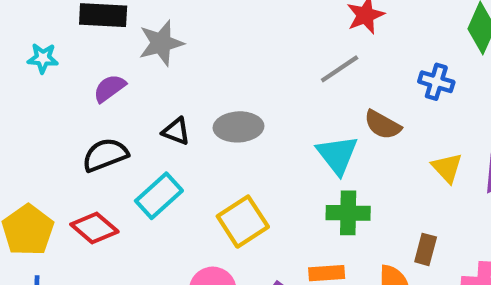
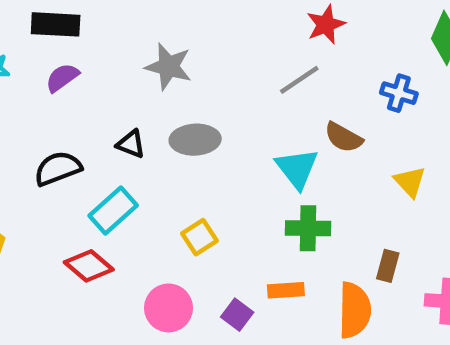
gray star: (161, 43) -> (169, 67), moved, turned 30
purple semicircle: (109, 88) -> (62, 78), moved
yellow square: (243, 222) -> (200, 237), size x0.7
red diamond: (94, 228) -> (89, 266), moved

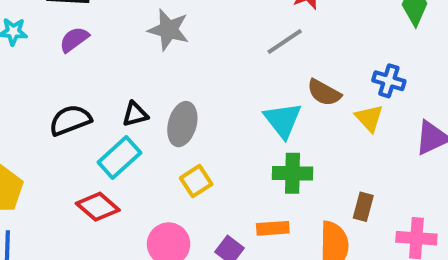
blue cross: (399, 93) -> (389, 81), moved
gray ellipse: (195, 140) -> (182, 124), moved, turned -72
black triangle: (131, 144) -> (135, 114), moved, turned -36
yellow triangle: (410, 182) -> (369, 118), moved

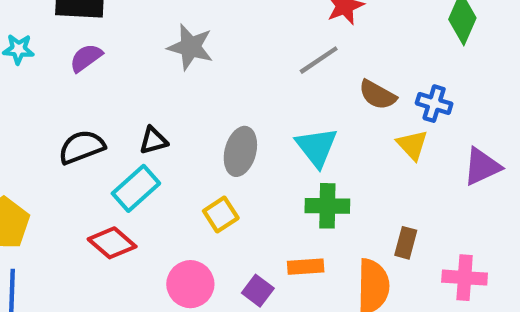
brown semicircle: (324, 93) -> (377, 95), moved
gray ellipse: (182, 124) -> (240, 151), moved

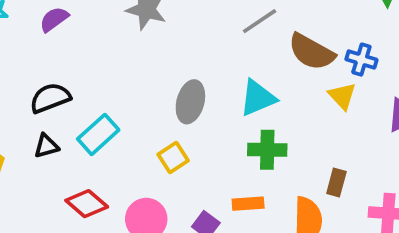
brown semicircle: (377, 95) -> (311, 52), size x1.4
black triangle: (153, 141) -> (46, 146), moved
cyan triangle: (317, 147) -> (258, 98), turned 45
red diamond: (112, 243) -> (87, 204), moved

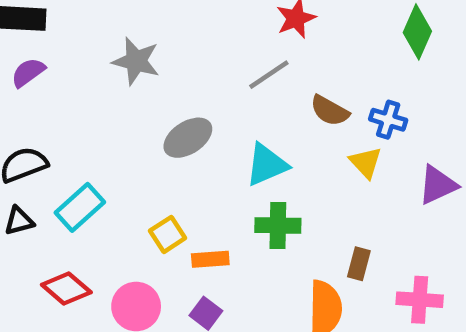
brown semicircle: (311, 52) -> (330, 111), size x0.7
gray ellipse: (190, 102) -> (188, 138), moved, turned 42
orange rectangle: (248, 204) -> (210, 259), moved

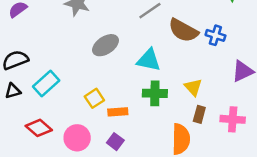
brown semicircle: (330, 111) -> (183, 30), size x1.4
yellow triangle: (366, 162) -> (193, 87), moved
cyan triangle: (267, 165) -> (149, 60), turned 35
pink cross: (420, 300) -> (233, 119), moved

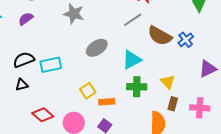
blue cross: (215, 35) -> (186, 40), turned 35
cyan triangle: (149, 60) -> (132, 60), turned -40
cyan rectangle: (46, 83) -> (51, 65), moved, turned 30

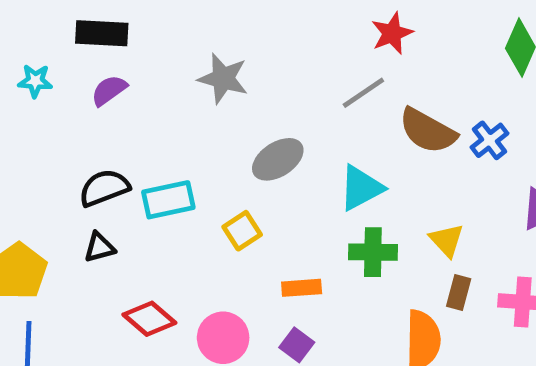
yellow square: (88, 91) -> (242, 231), moved

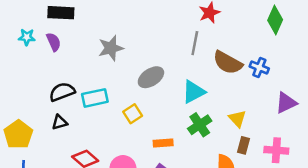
gray star: (223, 78) -> (111, 48), moved, turned -30
purple semicircle: (109, 90) -> (54, 42), moved, turned 102
gray line: (363, 93) -> (195, 43), turned -45
blue cross: (489, 140) -> (259, 67), turned -30
green cross: (373, 252) -> (200, 125), turned -35

